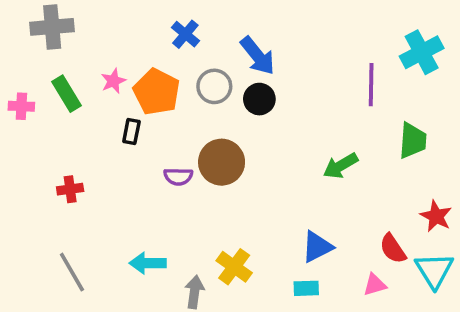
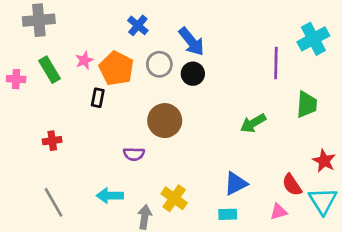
purple semicircle: (178, 177) -> (134, 154), moved

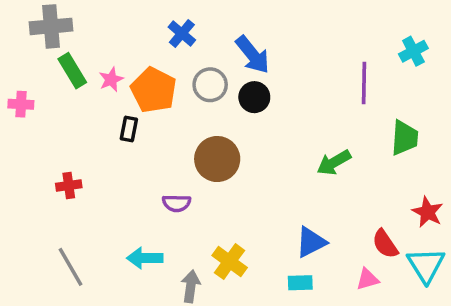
cyan cross: (313, 39) -> (413, 51), size x0.7
green rectangle: (50, 70) -> (72, 71), moved

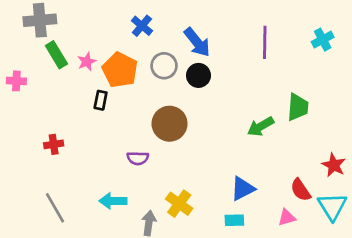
purple line: (364, 83) -> (265, 42), moved
green trapezoid: (405, 138) -> (298, 107), moved

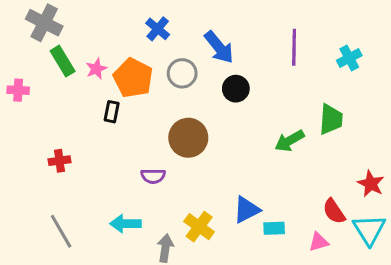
gray cross: (40, 20) -> (44, 23), turned 32
cyan cross: (323, 40) -> (349, 58), moved
black circle: (198, 75) -> (236, 89), moved
blue triangle: (243, 189) -> (247, 210), moved
cyan rectangle: (234, 220) -> (274, 228), moved

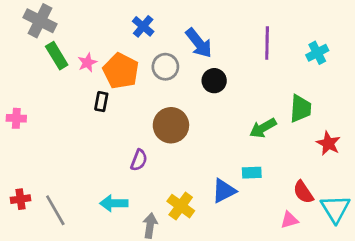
pink cross: (18, 90) -> (16, 118), moved
red cross: (60, 161) -> (20, 199), moved
purple semicircle: (153, 176) -> (139, 160), turned -70
red star: (371, 184) -> (328, 143), moved
cyan rectangle: (274, 228) -> (252, 173), moved

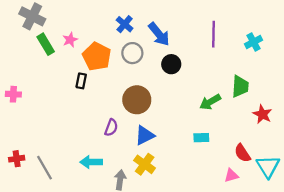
blue cross: (143, 26) -> (125, 24), moved
pink star: (87, 63) -> (70, 40), moved
blue triangle: (224, 191) -> (145, 135), moved

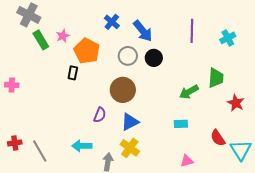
gray circle: (132, 53) -> (128, 56), moved
pink triangle: (231, 175) -> (187, 161), moved

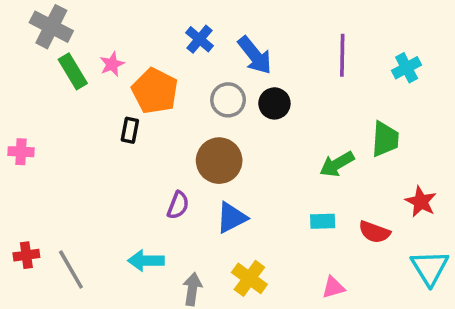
red star: (236, 103) -> (421, 202), moved
red semicircle: (218, 138) -> (374, 232), moved, turned -36
yellow cross: (130, 148) -> (249, 278), moved

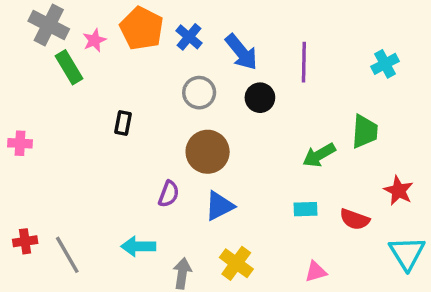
purple line: (342, 55) -> (304, 62), moved
pink star: (112, 64) -> (94, 40), moved
orange pentagon: (155, 91) -> (142, 28), moved
gray circle: (228, 100) -> (199, 93), moved

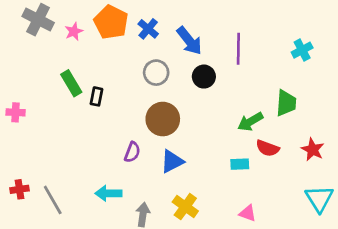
green rectangle: (69, 67) -> (71, 83), moved
red semicircle: (355, 219) -> (268, 148), moved
pink triangle: (316, 272) -> (248, 213), turned 36

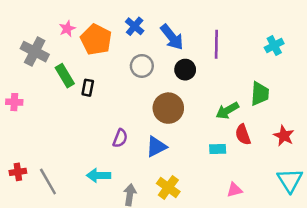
gray cross: (38, 20) -> (35, 52), moved
orange pentagon: (111, 22) -> (96, 40), moved
brown circle: (163, 119) -> (168, 108), moved
red semicircle: (268, 148) -> (243, 135), turned 50
pink triangle: (248, 213) -> (234, 190), moved, turned -35

